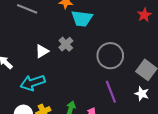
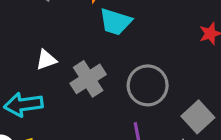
gray cross: (66, 44) -> (88, 79), moved, size x1.5

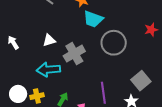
gray circle: (148, 85) -> (114, 43), moved
cyan arrow: (23, 104) -> (48, 70), moved

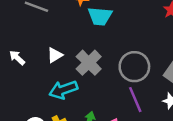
white arrow: (13, 43) -> (17, 58), moved
gray circle: (114, 43) -> (134, 67), moved

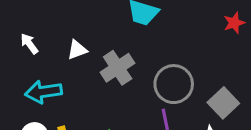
cyan arrow: (63, 90) -> (43, 92), moved

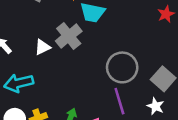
gray cross: (118, 68) -> (69, 36), moved

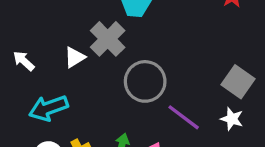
gray circle: (122, 67) -> (145, 81), moved
purple line: (119, 101) -> (184, 117), turned -30

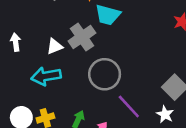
white arrow: (24, 61) -> (16, 42), turned 30
cyan arrow: (48, 108) -> (46, 76), moved

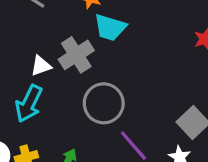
cyan arrow: (46, 76) -> (29, 104), turned -56

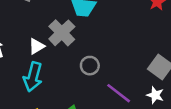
gray circle: (104, 103) -> (90, 66), size x0.6

